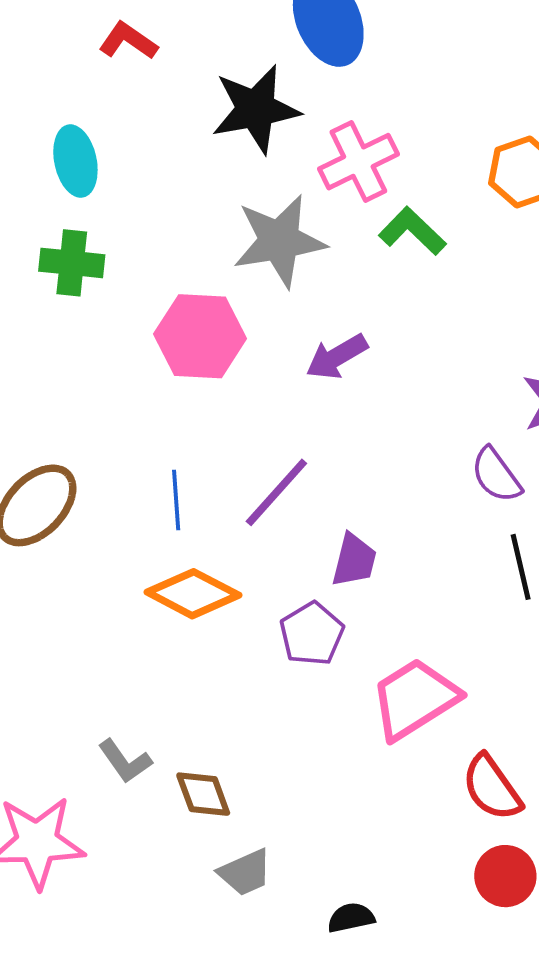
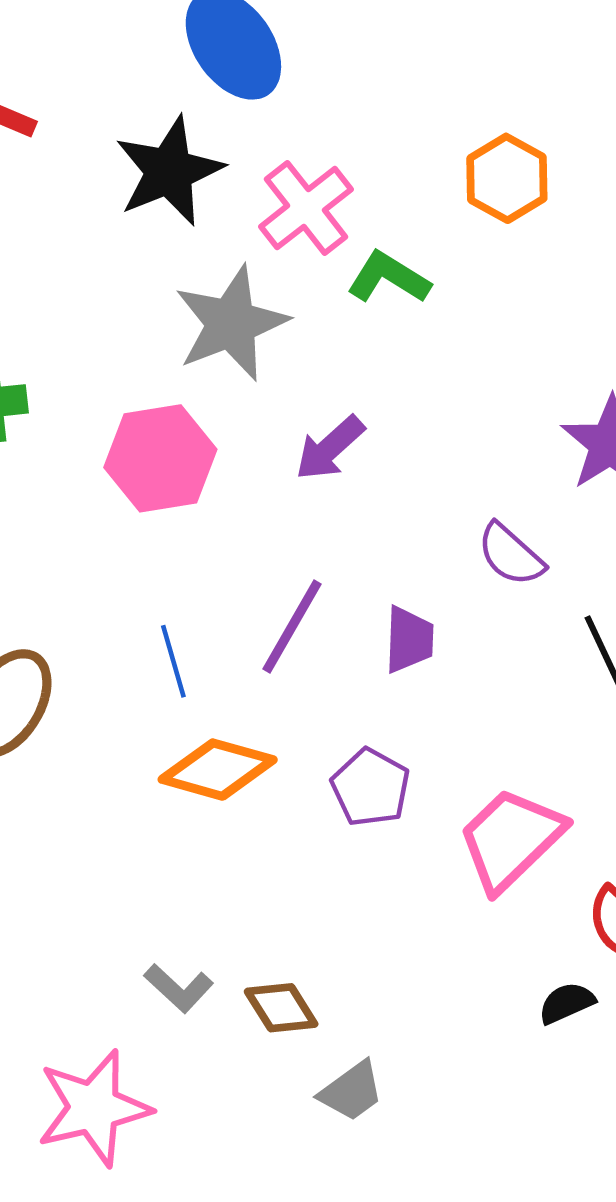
purple semicircle: (496, 475) -> (511, 555), moved
purple trapezoid: (354, 560) -> (409, 640), moved
black semicircle: (351, 918) -> (567, 1003), moved

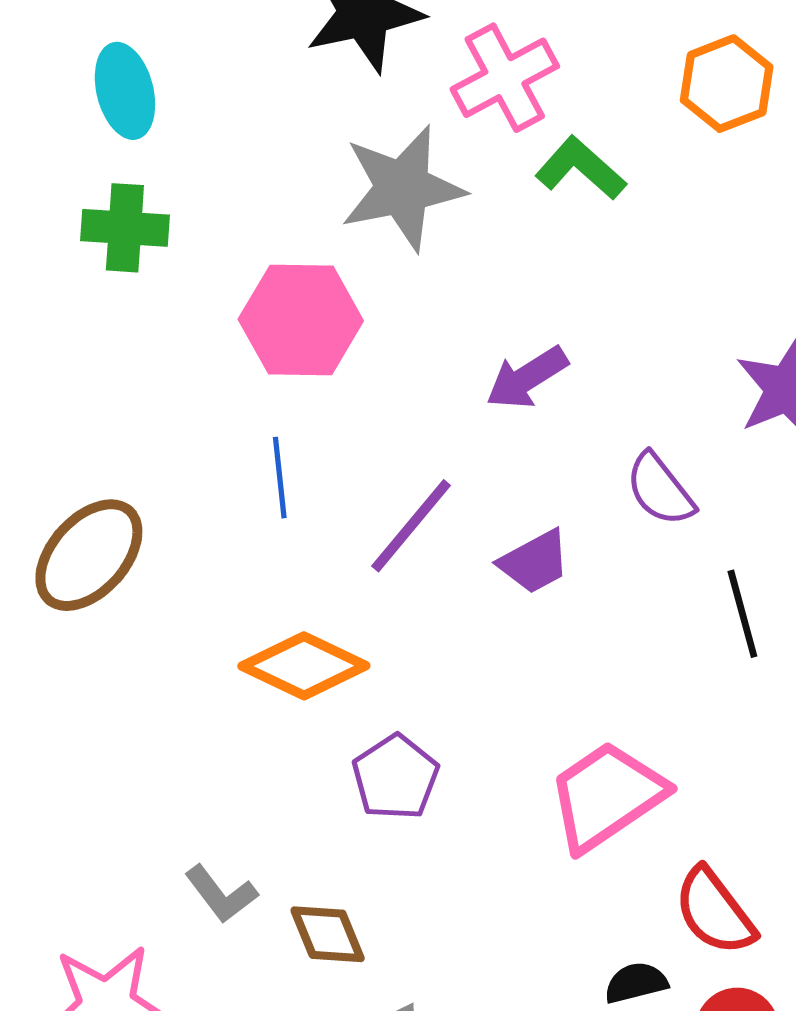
purple arrow: (330, 448) -> (527, 378), moved
purple trapezoid: (409, 640) -> (535, 562), turned 50
blue line: (173, 661) -> (280, 478), moved
purple pentagon: (371, 787) -> (395, 777), moved

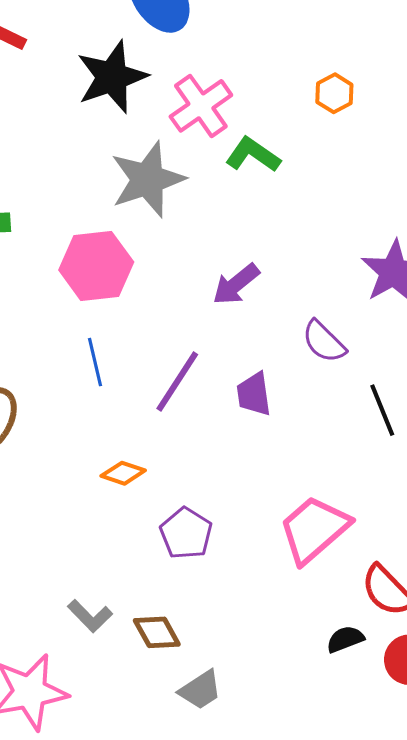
orange hexagon: (727, 84) -> (334, 93), size x0.7
purple trapezoid: (535, 562) -> (254, 394), turned 117
orange diamond: (304, 666) -> (123, 473), size x0.6

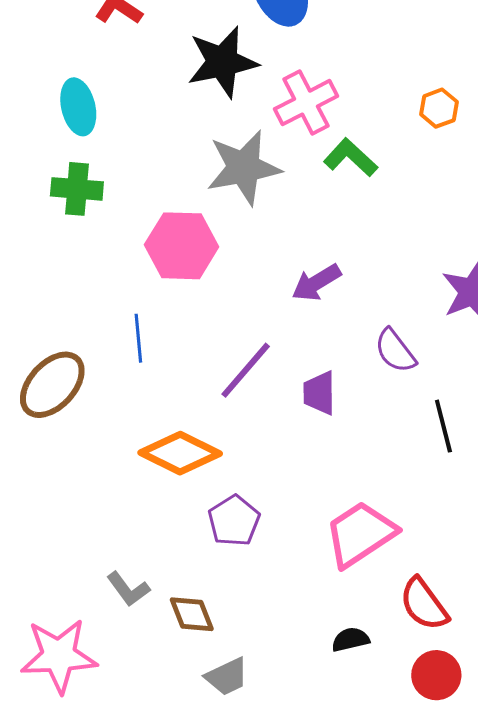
blue line: (95, 362) -> (138, 338), moved
orange diamond: (123, 473) -> (180, 453), size x1.8
black semicircle: (345, 639) -> (350, 640), moved

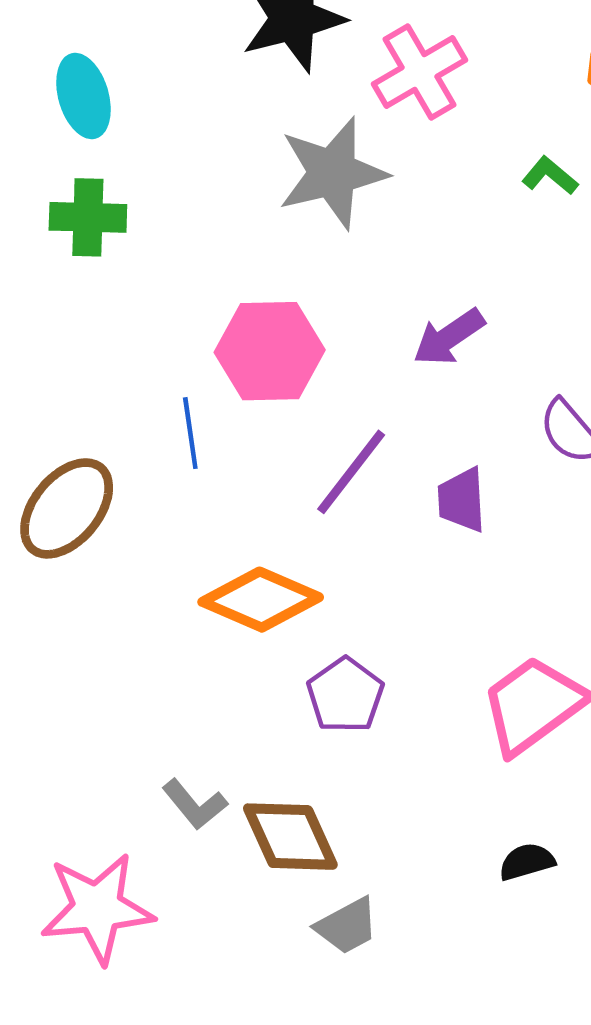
green L-shape: (351, 158) -> (550, 176), moved, size x0.7
pink hexagon: (182, 246) -> (270, 351), moved
brown diamond: (192, 614) -> (290, 837), size x1.4

